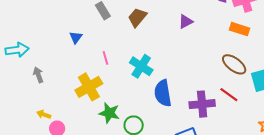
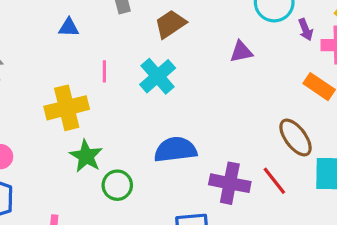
blue triangle: (76, 37) -> (69, 27), turned 40
cyan cross: (141, 66) -> (158, 76), moved
blue semicircle: (163, 93) -> (175, 150), turned 76

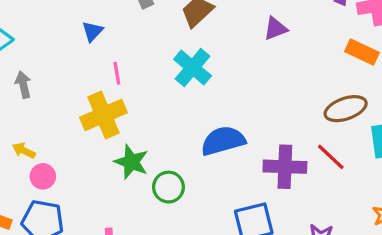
blue triangle: (69, 27) -> (92, 31), turned -40
pink line: (104, 71) -> (117, 73), moved
brown ellipse: (296, 137) -> (346, 109), turned -63

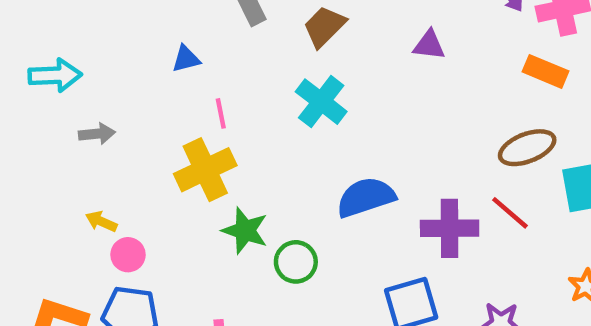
purple triangle: (275, 29) -> (429, 45), turned 30
blue triangle: (92, 31) -> (186, 59), turned 35
gray arrow: (23, 85) -> (97, 134), turned 100

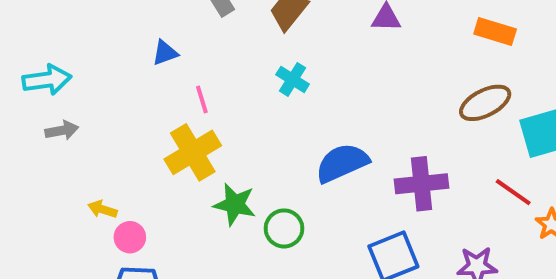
cyan cross: (321, 102) -> (293, 79), size x0.7
gray arrow: (97, 134) -> (62, 130), moved
red line: (510, 213) -> (513, 192), moved

